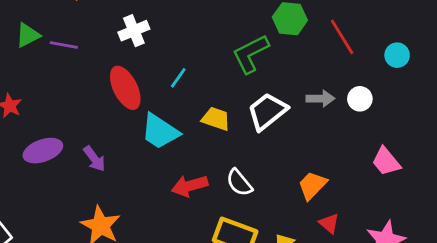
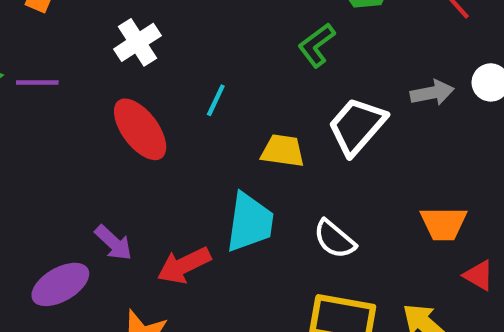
green L-shape: (251, 54) -> (317, 45), size x0.7
cyan trapezoid: (160, 131) -> (250, 222), moved, turned -105
purple ellipse: (43, 151) -> (60, 284), moved
orange trapezoid: (312, 185) -> (444, 224), turned -124
red arrow: (190, 186) -> (184, 265), moved

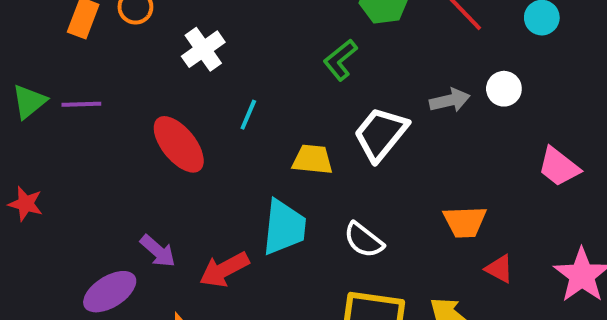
white cross: (137, 42) -> (203, 49), moved

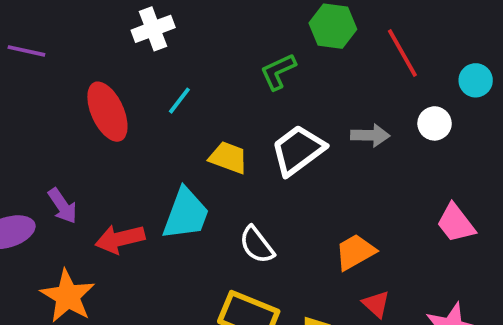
white circle: (504, 89) -> (435, 123), moved
orange trapezoid: (465, 222) -> (355, 252), turned 138

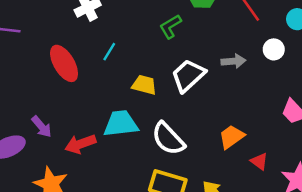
cyan trapezoid: (186, 214) -> (121, 124), turned -111
white semicircle: (257, 245) -> (168, 139), size x1.4
red triangle: (376, 304) -> (259, 161), moved

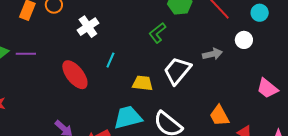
orange trapezoid: (232, 137) -> (219, 116), turned -75

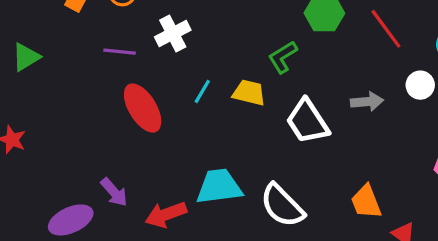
purple line: (26, 54) -> (120, 52), moved
white trapezoid: (177, 71) -> (307, 121), turned -80
yellow trapezoid: (143, 83) -> (249, 93), moved

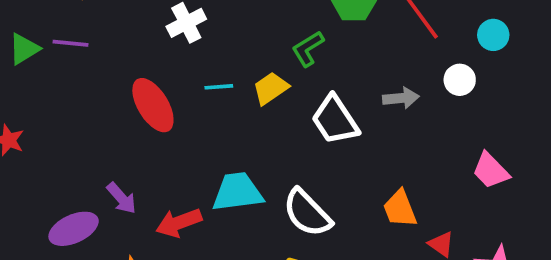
purple line: (120, 52) -> (70, 43), moved
cyan line: (202, 91) -> (219, 87), turned 55
yellow trapezoid: (249, 93) -> (271, 88), turned -48

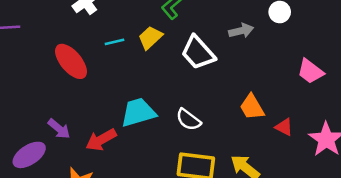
white semicircle: (307, 213) -> (188, 120), size x0.7

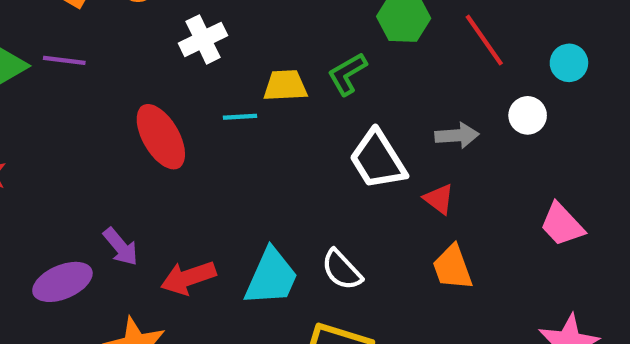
yellow trapezoid: (150, 38) -> (285, 86), moved, turned 30
cyan trapezoid: (138, 112) -> (271, 277), moved, turned 120
red triangle: (284, 127) -> (439, 199), moved

